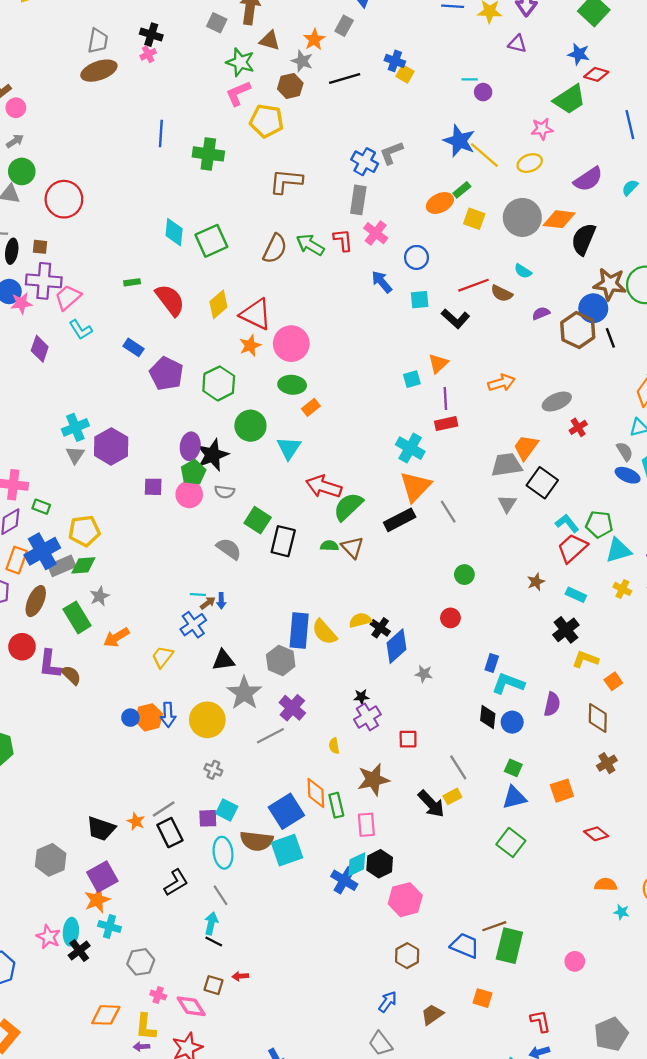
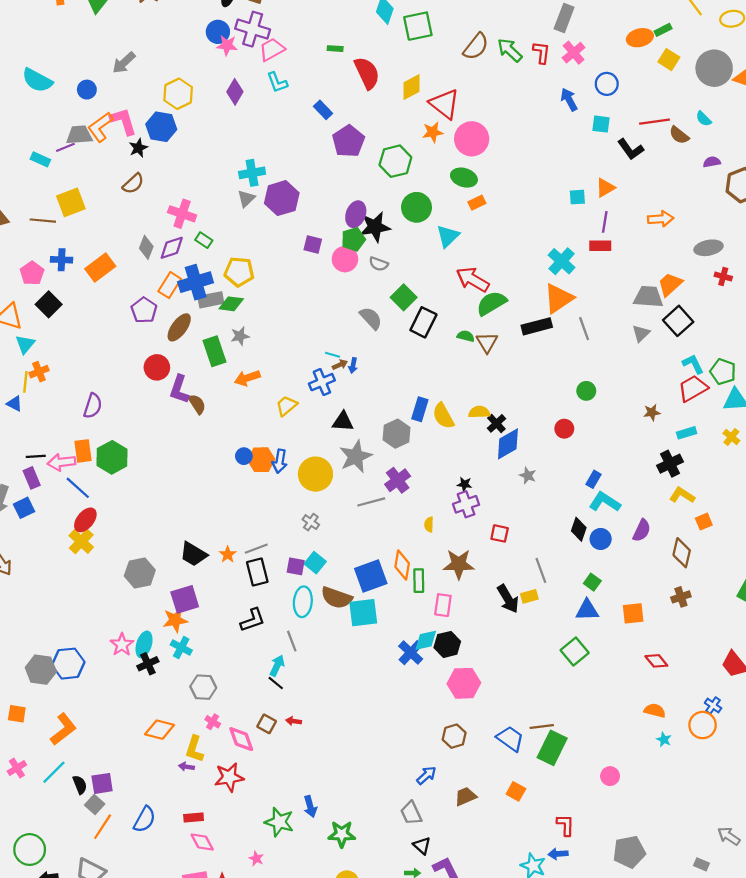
red cross: (578, 427) -> (723, 276), turned 35
cyan rectangle: (576, 595) -> (687, 433), turned -54
blue rectangle: (299, 630) -> (420, 409), size x0.7

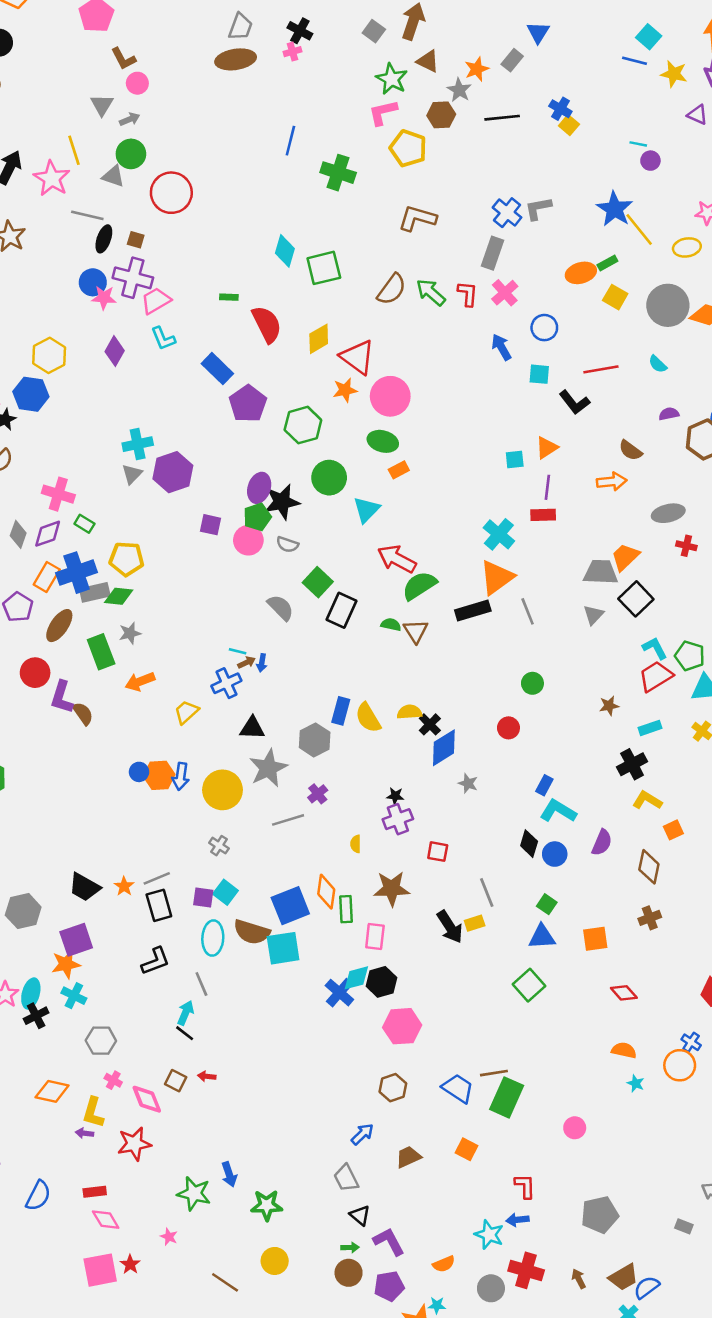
blue rectangle: (323, 110) -> (217, 369), size x1.4
brown semicircle: (679, 135) -> (630, 450), moved
purple cross: (398, 480) -> (318, 794), size x0.7

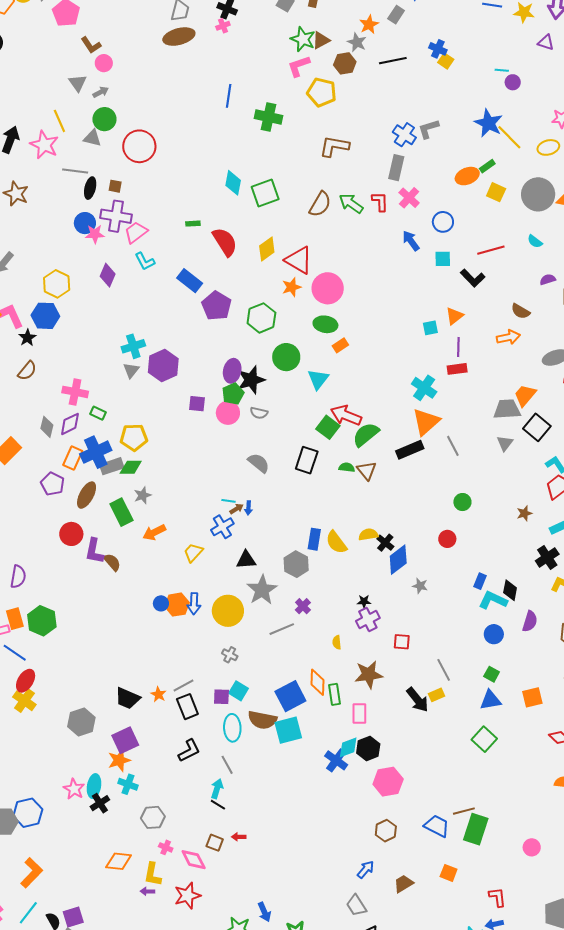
brown triangle: (428, 61) -> (321, 40), moved, turned -48
green square: (318, 582) -> (328, 427), moved
black diamond: (529, 844) -> (510, 590), moved

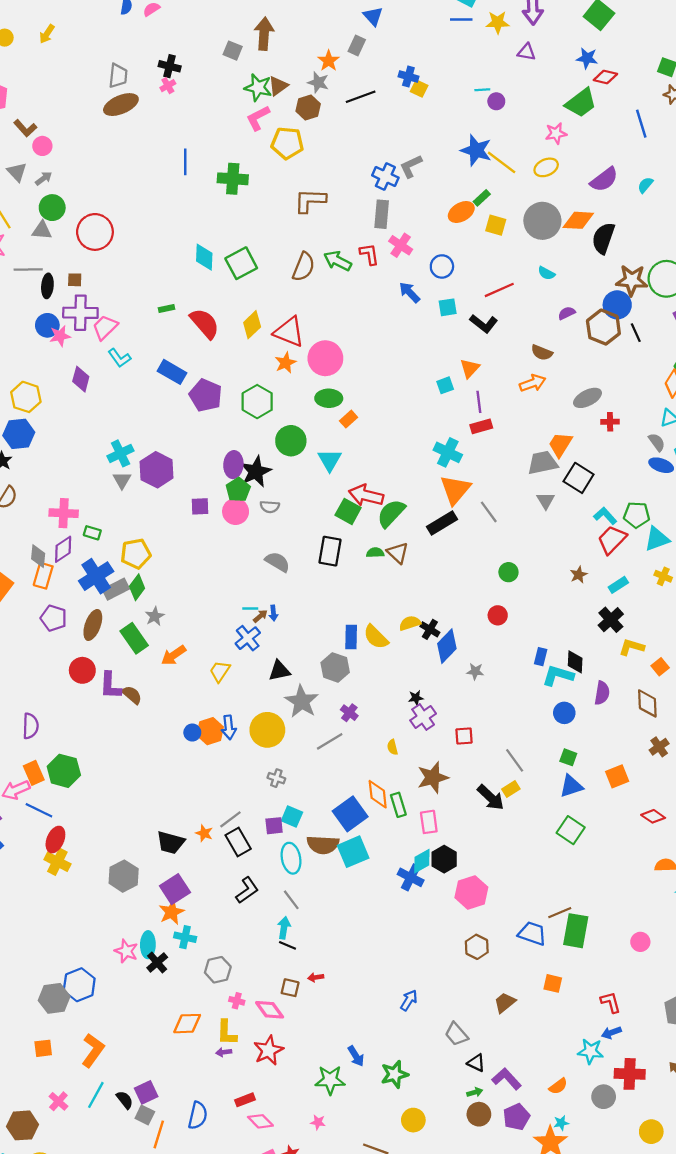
orange rectangle: (73, 458) -> (43, 576), moved
green diamond: (131, 467) -> (137, 587), turned -45
blue arrow: (366, 870) -> (409, 1000), moved

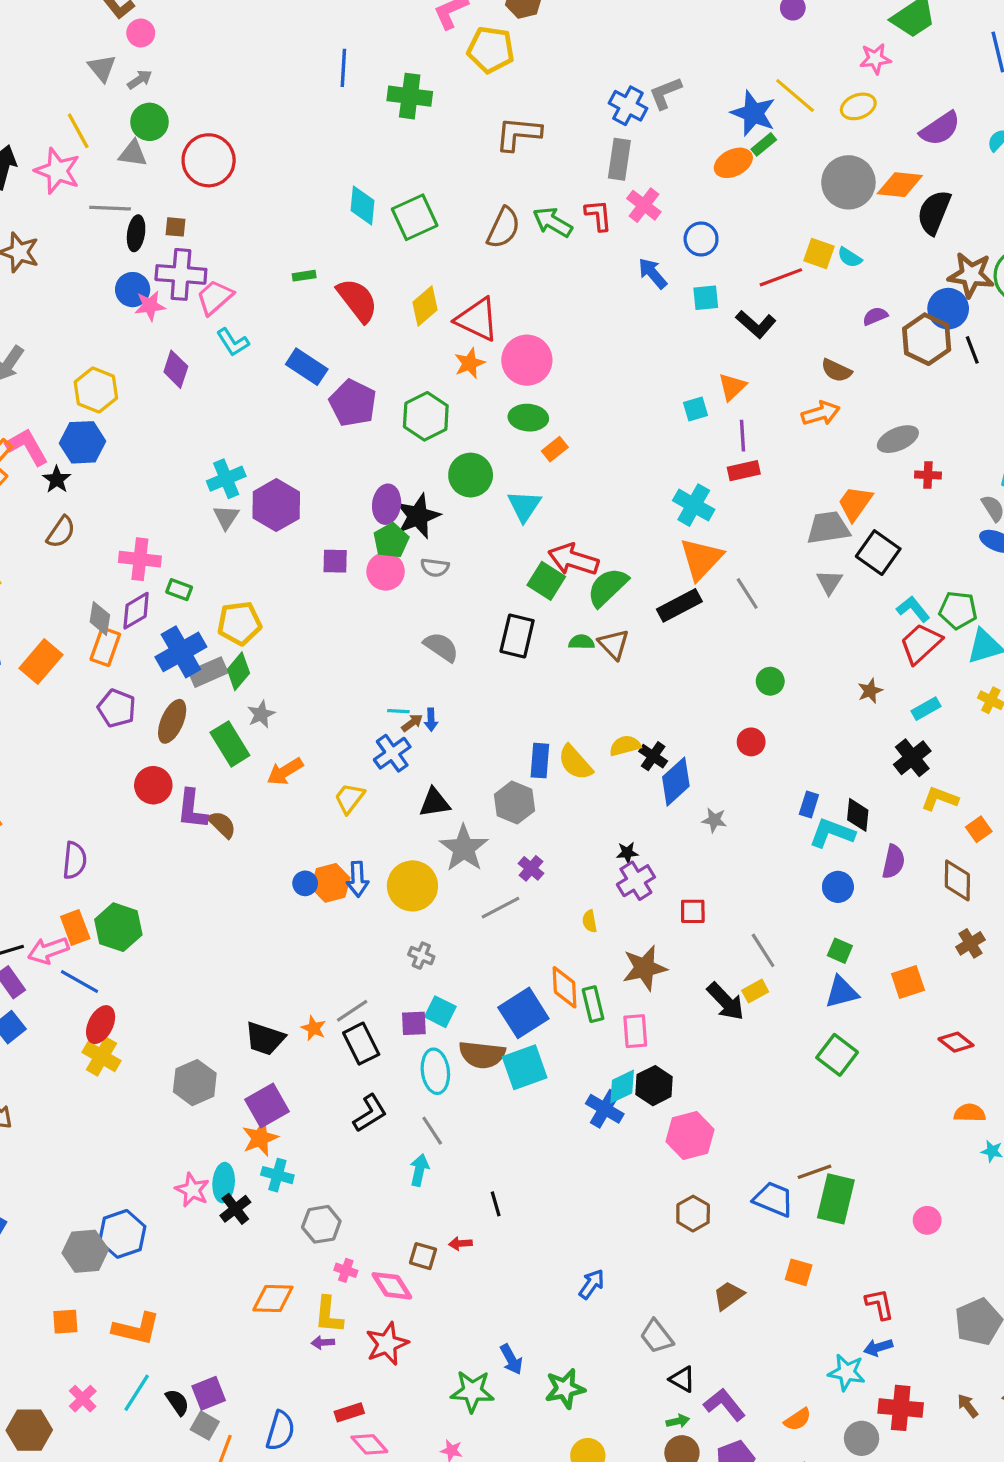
blue star: (476, 150) -> (753, 113), moved
yellow square: (496, 225) -> (819, 254), moved
black line: (288, 945) -> (496, 1204), moved, turned 48
orange L-shape: (93, 1050) -> (136, 1329), turned 64

